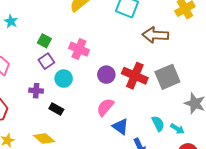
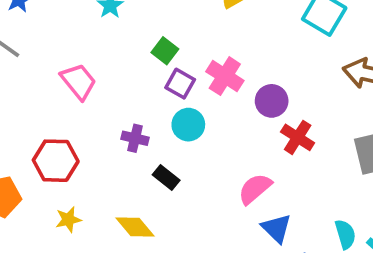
purple square: (46, 61) -> (180, 84), moved, turned -35
purple circle: (106, 75) -> (272, 101), moved
red cross: (135, 76) -> (298, 137), moved, size x0.7

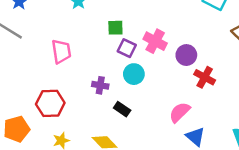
green square: (165, 51) -> (115, 28), turned -35
pink trapezoid: (79, 81) -> (61, 51), turned 35

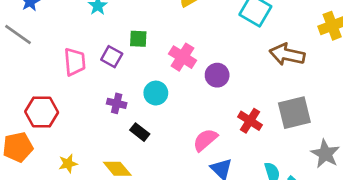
purple square: (127, 48) -> (112, 57), moved
red cross: (205, 77) -> (250, 121), moved
red hexagon: (50, 103) -> (42, 112), moved

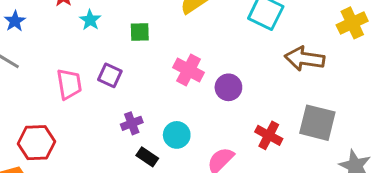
green square: (138, 39) -> (140, 32), moved
cyan circle: (156, 93) -> (177, 135), moved
purple cross: (117, 103) -> (132, 123), moved, turned -30
gray square: (294, 113) -> (317, 123), turned 32

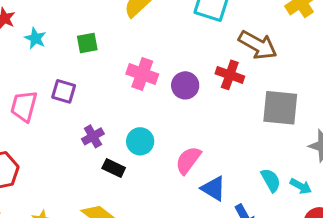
brown arrow: (305, 59) -> (258, 45), turned -150
pink trapezoid: (69, 84) -> (24, 106), turned -148
red cross: (269, 135) -> (230, 75), moved

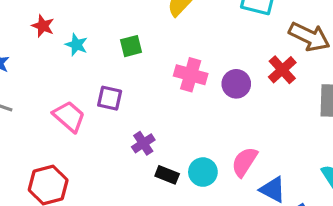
red cross: (230, 75) -> (282, 70), turned 32
pink trapezoid: (24, 106) -> (69, 116), turned 120
cyan circle: (140, 141) -> (203, 172), moved

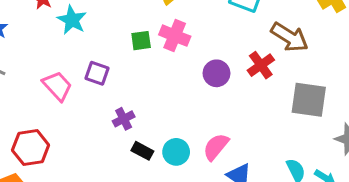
cyan star: (76, 45) -> (72, 20), size x1.4
green square: (131, 46) -> (141, 41), moved
pink cross: (191, 75) -> (175, 36), moved

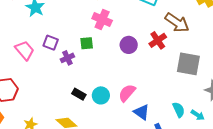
green square: (141, 41) -> (87, 43), moved
purple cross: (124, 119) -> (67, 58), moved

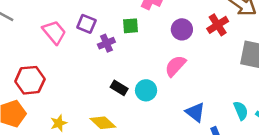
pink semicircle: (127, 93) -> (175, 66), moved

